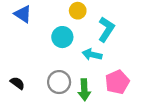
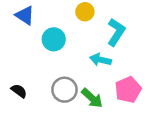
cyan circle: (62, 37) -> (54, 39), moved
green arrow: (84, 90) -> (92, 98), turned -45

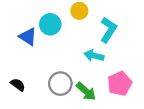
blue triangle: (25, 15) -> (28, 37), moved
cyan circle: (54, 39) -> (50, 24), moved

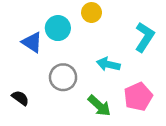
cyan L-shape: (108, 30) -> (145, 37), moved
gray circle: (60, 84) -> (63, 77), moved

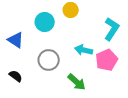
blue triangle: (32, 42) -> (16, 40), moved
pink pentagon: (138, 97) -> (107, 60), moved

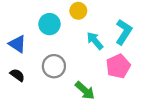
cyan arrow: (84, 50) -> (95, 41), moved, turned 36
black semicircle: (16, 76) -> (17, 75), moved

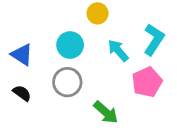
cyan circle: (49, 24) -> (70, 45), moved

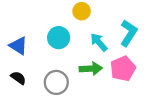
gray circle: (67, 82) -> (56, 82), moved
green arrow: (106, 112) -> (91, 69), moved, turned -45

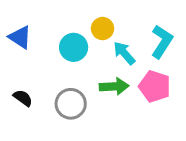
yellow circle: (82, 11) -> (103, 29), moved
blue triangle: (18, 46) -> (20, 37), moved
pink pentagon: (123, 69) -> (155, 86), turned -30

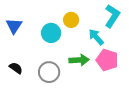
blue triangle: (20, 37) -> (14, 26), turned 30
cyan L-shape: (162, 42) -> (112, 16), moved
cyan arrow: (124, 53) -> (96, 37), moved

